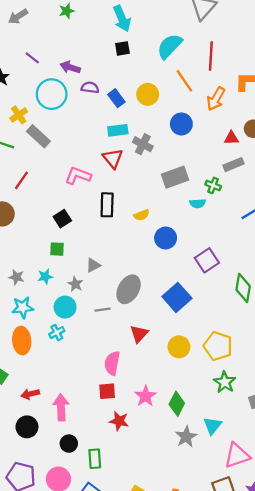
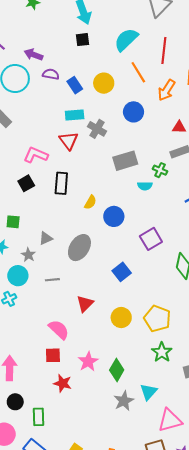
yellow semicircle: (142, 215) -> (90, 202), moved, turned -40
black square: (62, 219) -> (26, 183), moved
gray ellipse: (129, 289) -> (79, 248), moved
blue square: (177, 297) -> (122, 272), size x0.7
pink semicircle: (112, 363) -> (59, 330), turned 120

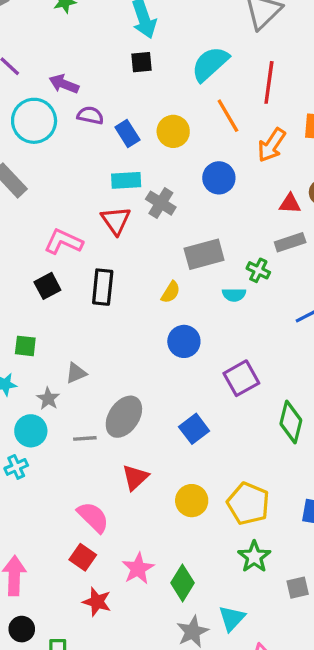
yellow semicircle: (90, 202) -> (171, 292), moved
gray ellipse: (79, 248) -> (124, 417), moved
red square: (53, 355) -> (83, 557), turned 35

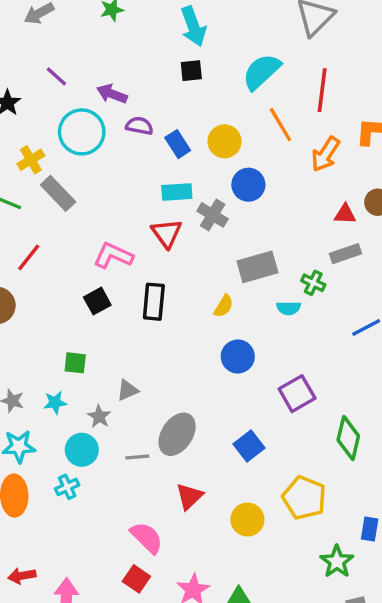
blue circle: (219, 178) -> (248, 185), moved
yellow pentagon: (248, 504) -> (304, 498), moved
green star: (254, 557) -> (337, 562), moved

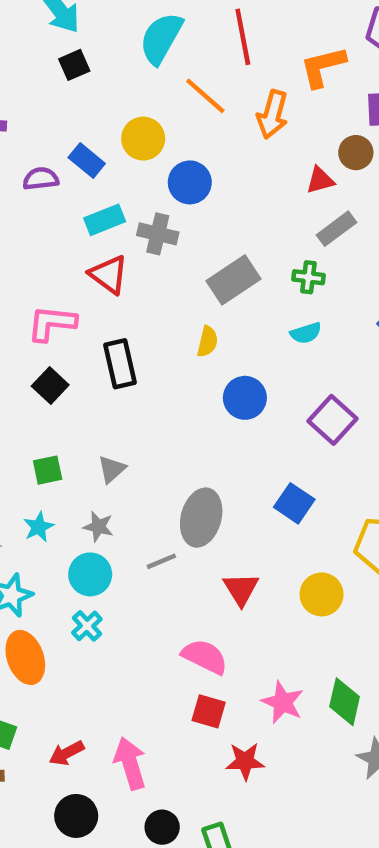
purple semicircle: (139, 126) -> (41, 179), moved
cyan semicircle: (289, 308) -> (306, 333), moved
gray triangle: (128, 390) -> (112, 469), moved

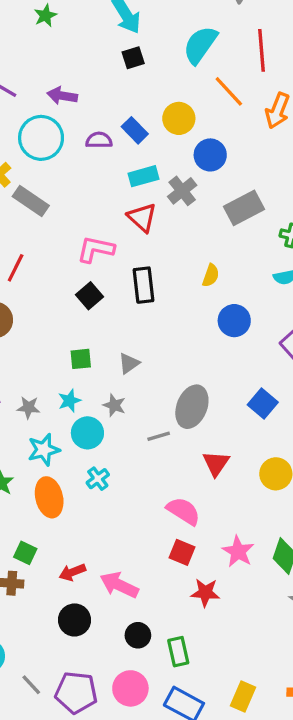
gray cross: (158, 234) -> (182, 191), turned 32
gray rectangle: (233, 280) -> (244, 208), moved
cyan circle: (90, 574) -> (87, 433), moved
pink arrow: (130, 763) -> (119, 585), turned -54

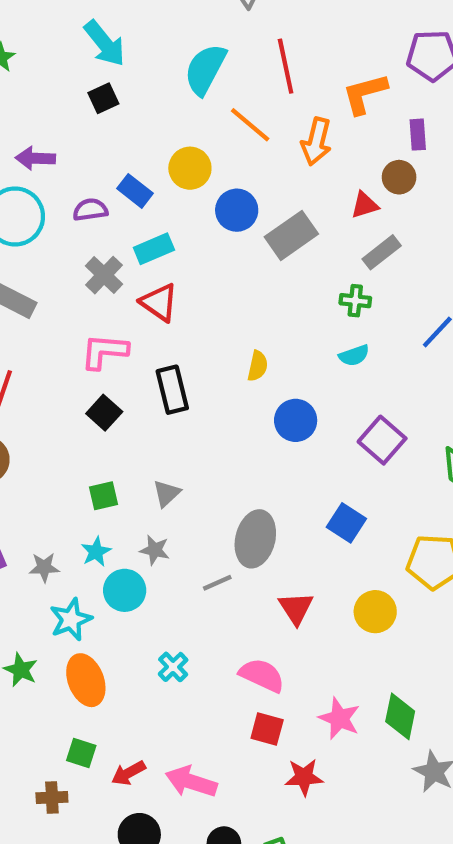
black square: (133, 58) -> (103, 98), moved
gray cross: (182, 191) -> (104, 275), moved
gray rectangle: (244, 208) -> (291, 235), moved
cyan cross: (98, 479) -> (173, 667), moved
green square: (25, 553) -> (81, 753), moved

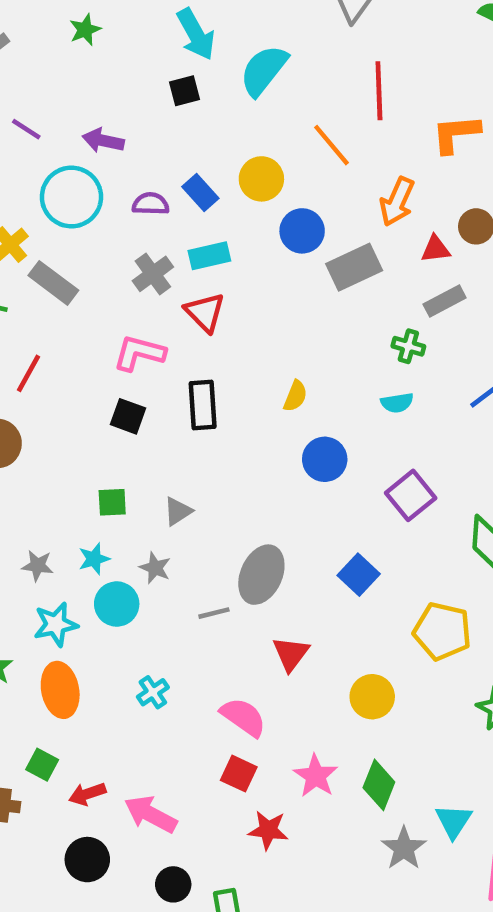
cyan semicircle: (205, 69) -> (264, 70), moved
orange arrow: (316, 142) -> (397, 202), moved
black square: (104, 413) -> (128, 416), turned -32
yellow circle: (375, 612) -> (372, 697), moved

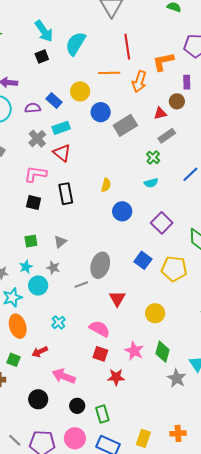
orange line: (331, 145) -> (109, 73), turned -45
orange arrow: (397, 202) -> (139, 82), moved
green cross: (408, 346) -> (153, 157), turned 32
yellow pentagon: (442, 631) -> (174, 269), moved
red arrow: (87, 794) -> (40, 352), moved

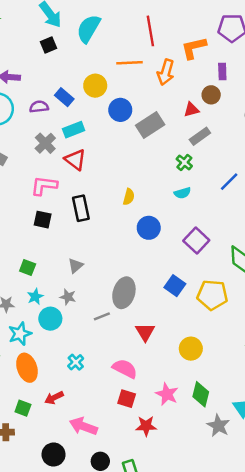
green square: (31, 241) -> (28, 268), moved, turned 32

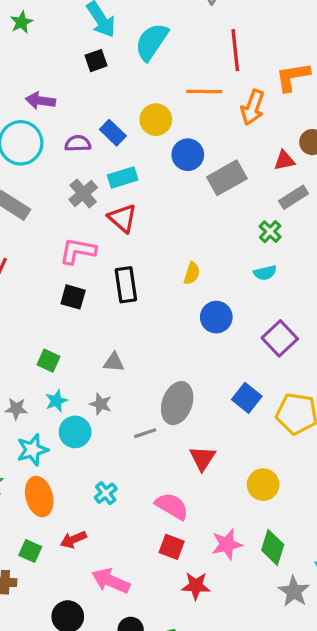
gray triangle: (76, 266) -> (114, 362), turned 42
pink star: (167, 394) -> (227, 544), turned 30

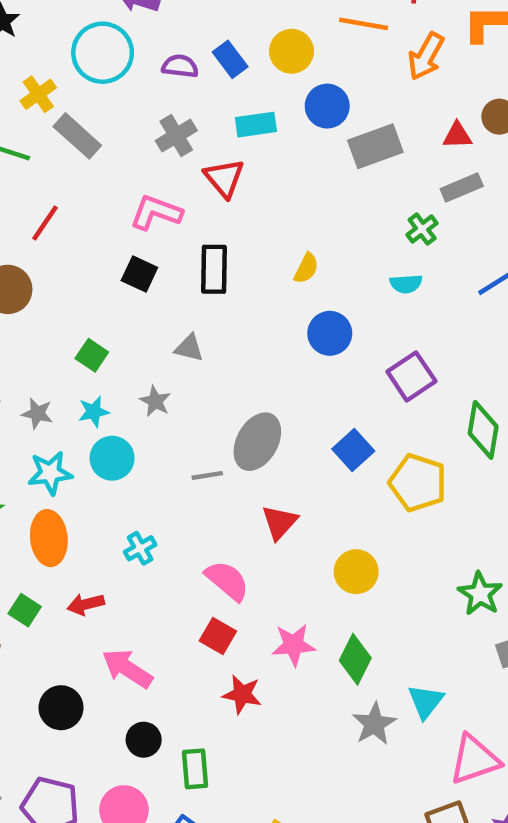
cyan rectangle: (123, 178) -> (256, 125), moved
gray triangle: (114, 362) -> (189, 348), moved
gray star: (101, 404) -> (155, 401), moved

